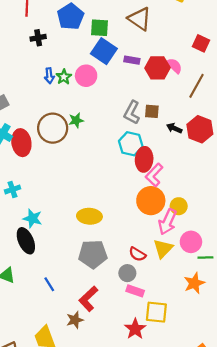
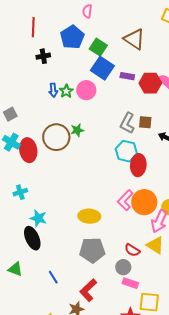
green square: (99, 28) -> (98, 47), turned 30
pink L-shape: (154, 175) -> (125, 200), moved
yellow triangle: (163, 249) -> (155, 245), turned -42

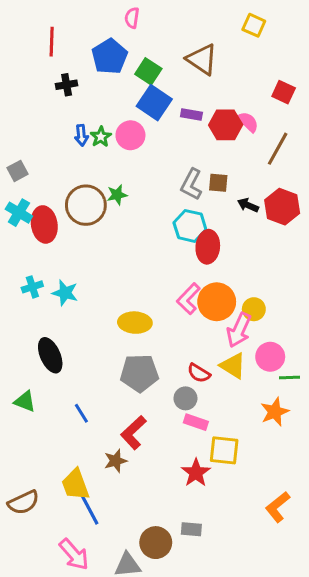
cyan star: (38, 218) -> (65, 293), moved

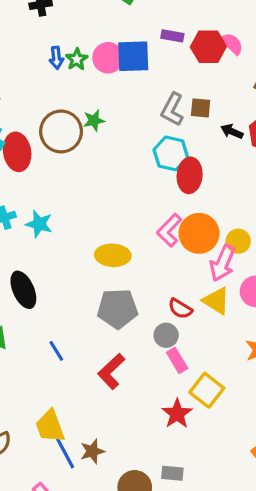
blue square: (154, 103) -> (133, 56), moved, turned -36
pink rectangle: (196, 422) -> (177, 360), turned 40
yellow square: (224, 450) -> (207, 390), turned 32
brown star: (116, 461) -> (92, 451), moved

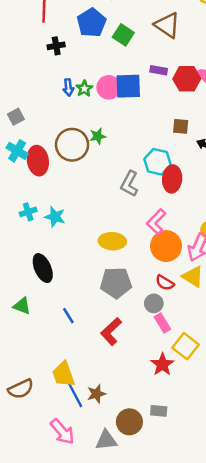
gray L-shape: (172, 110) -> (129, 184), moved
orange circle: (199, 233) -> (166, 246), moved

